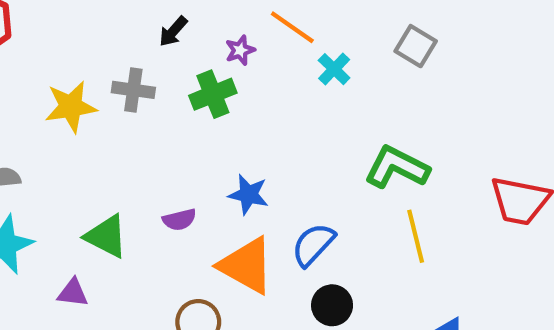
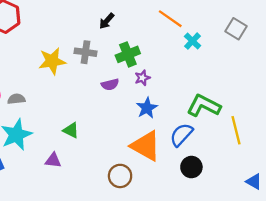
purple star: (240, 50) -> (142, 78), moved
green L-shape: (397, 167) -> (204, 106), moved
blue star: (248, 194) -> (147, 108), turned 30
purple semicircle: (179, 220) -> (110, 85), moved
green triangle: (106, 236) -> (71, 130), size x0.7

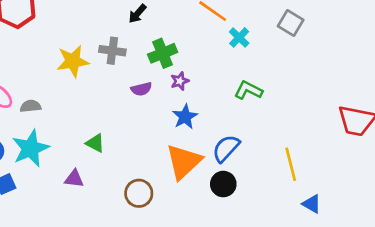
green L-shape: (204, 106) -> (248, 90), moved, size x0.7
yellow line: (236, 130) -> (291, 164), moved
orange triangle: (146, 146) -> (184, 162), turned 48
black circle: (191, 167) -> (223, 184), moved
brown circle: (120, 176) -> (139, 193), moved

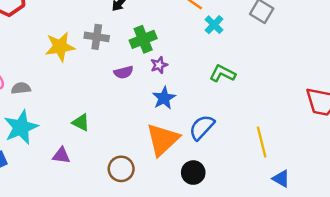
black circle: (223, 184) -> (193, 173), moved

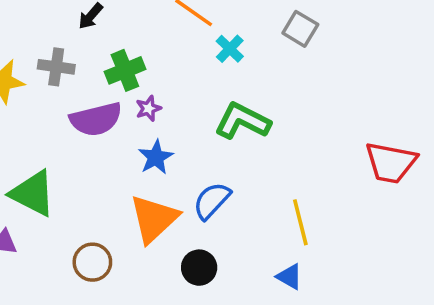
purple semicircle: (124, 72) -> (96, 119), size x1.8
green L-shape: (223, 74) -> (242, 121), size x1.4
green triangle: (81, 122) -> (33, 193), size x1.8
blue triangle: (281, 179) -> (290, 277), moved

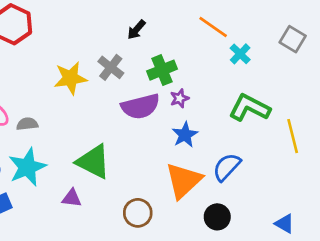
gray cross: (56, 67) -> (111, 67), turned 30
yellow line: (300, 222) -> (293, 136), moved

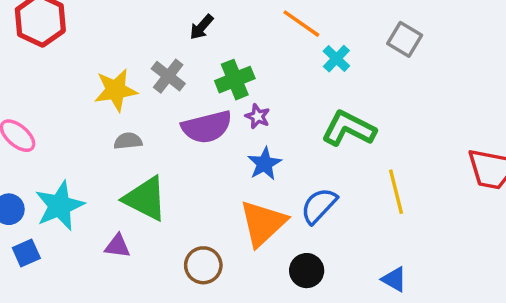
purple star: (180, 98) -> (258, 116), turned -30
gray semicircle: (27, 124) -> (128, 141), moved
yellow line: (293, 136) -> (396, 192), moved

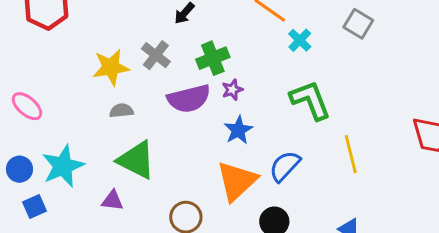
purple star: (258, 116) -> (232, 90), turned 30
green L-shape: (349, 129) -> (310, 100), turned 42

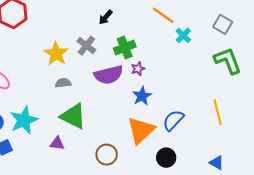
yellow star: (111, 67) -> (56, 54), turned -30
green L-shape: (310, 100) -> (228, 61), moved

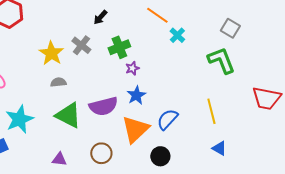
gray square: (223, 24) -> (230, 28), moved
purple semicircle: (109, 75) -> (103, 106), moved
purple triangle: (57, 143) -> (59, 159), moved
blue triangle: (217, 163) -> (219, 148), moved

